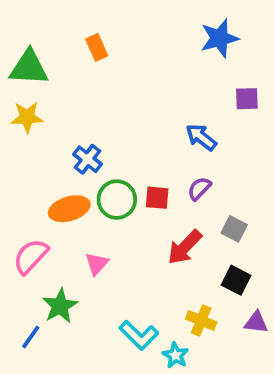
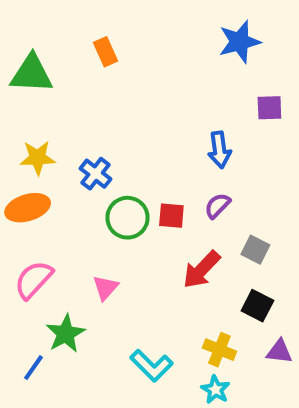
yellow star: (27, 117) -> (38, 158), moved
blue arrow: (201, 137) -> (219, 150), turned -136
orange ellipse: (69, 209) -> (28, 208), moved
cyan star: (175, 355) -> (215, 390), moved

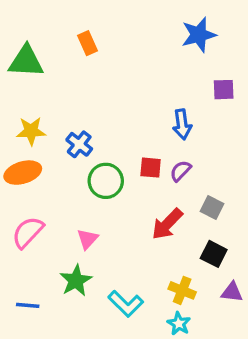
red square: (171, 216) -> (151, 168), moved
green star: (66, 334) -> (76, 280), moved
blue line: (34, 368) -> (28, 305), turned 60

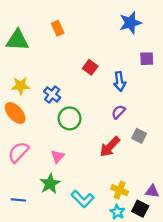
red square: (151, 168) -> (90, 67), moved, turned 32
orange ellipse: (23, 173) -> (15, 113), turned 65
black square: (214, 254) -> (140, 209), moved

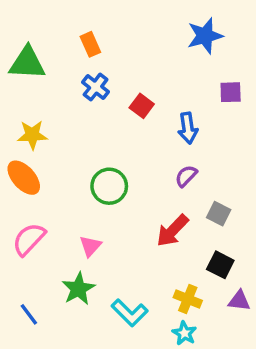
blue cross: (52, 95) -> (96, 87), moved
blue line: (18, 200) -> (29, 314), turned 48
black square: (140, 209) -> (220, 265), moved

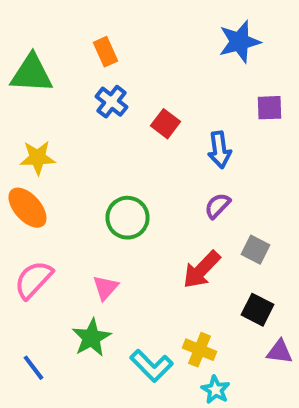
yellow cross: (188, 299) -> (200, 350), moved

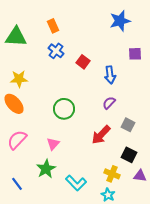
yellow cross: (200, 350) -> (112, 174), moved

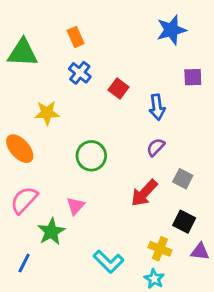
yellow star: (19, 79) -> (47, 113), moved
green star: (46, 169) -> (51, 232), moved
blue line: (17, 184) -> (24, 263), turned 64

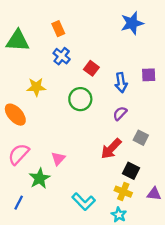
purple square: (193, 77) -> (149, 75), moved
green circle: (91, 156) -> (80, 99), moved
black square: (184, 222) -> (131, 171), moved

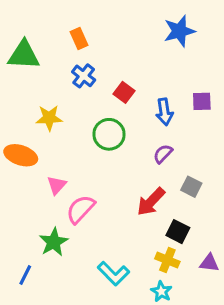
orange ellipse: (15, 115) -> (21, 155), turned -30
pink semicircle: (19, 154) -> (81, 209), moved
pink triangle: (58, 159) -> (57, 185), moved

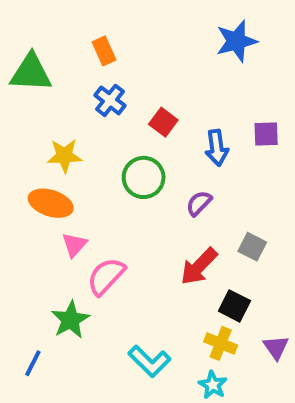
purple semicircle: (163, 154) -> (199, 203), moved
orange ellipse: (21, 155) -> (51, 203), moved
purple triangle: (209, 263) -> (276, 347), turned 48

